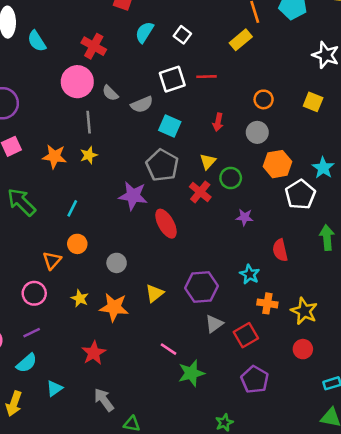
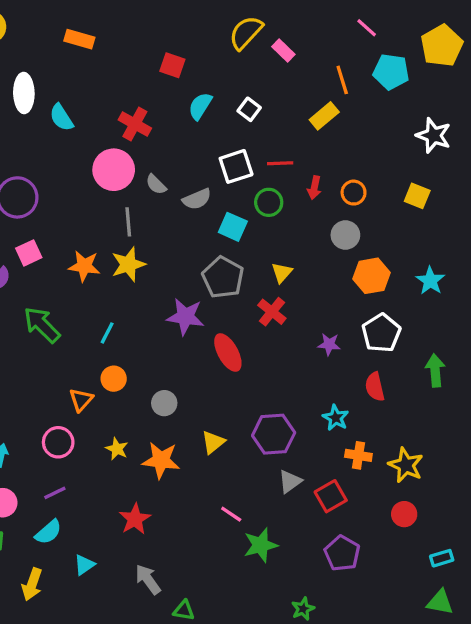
red arrow: (218, 122) -> (314, 188), moved
yellow star: (89, 155) -> (128, 264), size x1.5
green circle: (231, 178) -> (269, 202), moved
white pentagon: (300, 194) -> (381, 333), moved

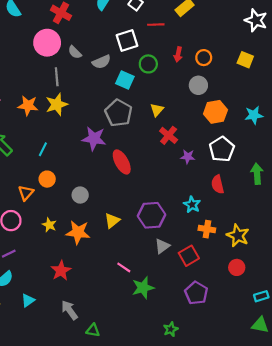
red line: (280, 163) -> (156, 25), moved
cyan star: (430, 281) -> (254, 115), turned 30
red cross: (272, 312) -> (169, 135), moved

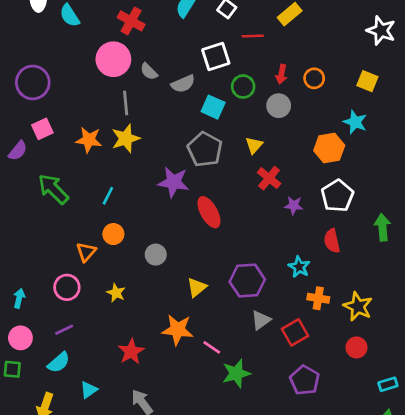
gray circle: (198, 85) -> (279, 106), moved
cyan star: (254, 115) -> (355, 122), moved, turned 30
orange star: (78, 232) -> (178, 330), moved

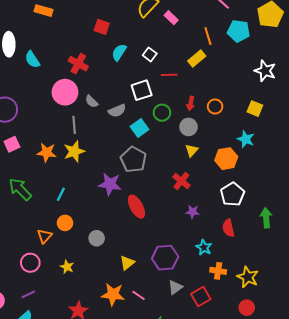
cyan square: (213, 107) -> (140, 128), turned 30
yellow triangle: (254, 145) -> (192, 150), moved
purple star: (294, 205) -> (193, 212), moved
pink line: (212, 347) -> (138, 295), moved

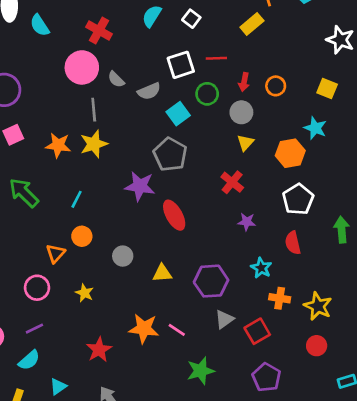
red line: (169, 75) -> (216, 58), moved
yellow triangle: (127, 263) -> (162, 273), moved, turned 35

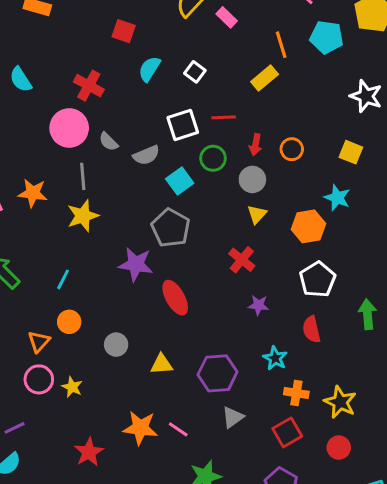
orange star: (58, 145) -> (33, 193), moved
pink circle: (37, 288) -> (39, 379), moved
red square: (257, 331) -> (287, 432), moved

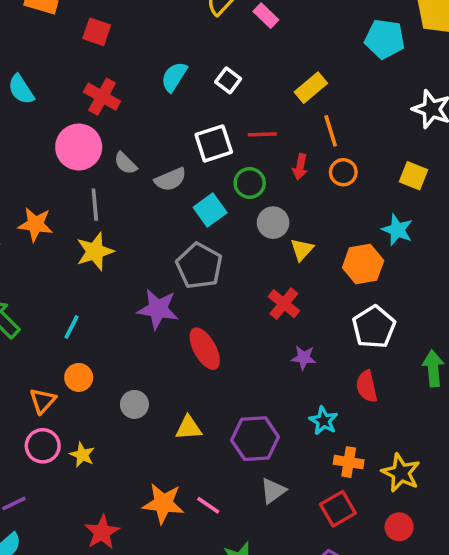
red square: (124, 31) -> (97, 32), moved
orange line: (281, 45) -> (331, 131), moved
gray circle: (252, 179) -> (273, 223), moved

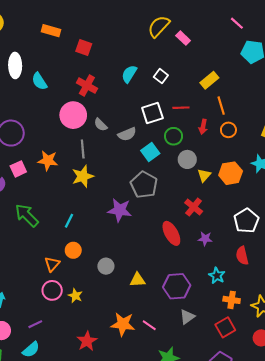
orange hexagon: (363, 264) -> (231, 173), moved
red ellipse: (205, 349) -> (171, 233), moved

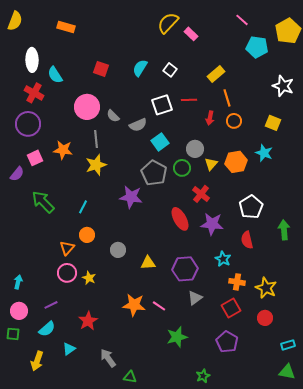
red square: (84, 48) -> (101, 69), moved
red cross: (87, 86) -> (34, 93), moved
green circle: (174, 136) -> (182, 168), moved
purple star: (205, 239) -> (212, 224), size x1.6
red star: (87, 341) -> (88, 321), moved

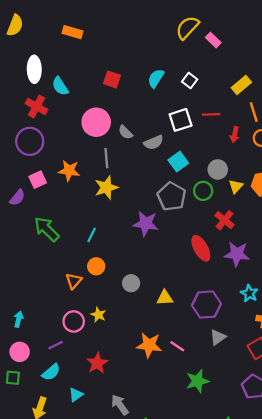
pink circle: (67, 273) -> (74, 321), moved

